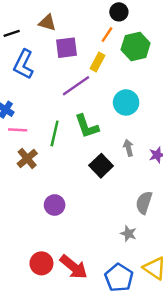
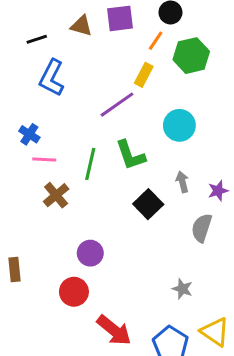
purple square: (66, 48) -> (120, 18), moved
gray semicircle: (144, 203) -> (202, 228), moved
red circle: (41, 263) -> (74, 292), moved

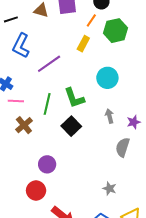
purple line: (117, 105) -> (49, 64), moved
black square: (148, 204) -> (71, 126), moved

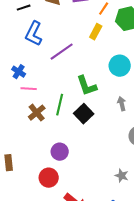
green line: (47, 104) -> (60, 105), moved

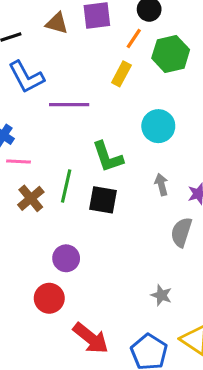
blue L-shape: (34, 34) -> (26, 77), turned -55
purple line: (62, 52) -> (69, 105), turned 35
black square: (84, 114) -> (103, 200), turned -36

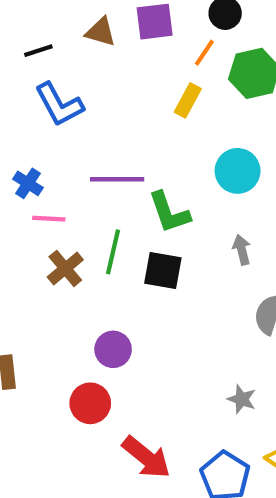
purple line: (69, 105) -> (117, 179), moved

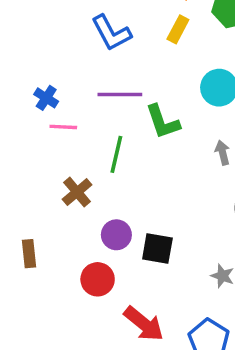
blue L-shape: (59, 105) -> (111, 33), moved
brown cross: (65, 268) -> (77, 192), moved
black square: (163, 270) -> (157, 248), moved

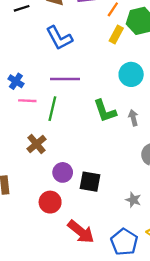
yellow rectangle: (178, 29) -> (116, 35), moved
green L-shape: (163, 122) -> (105, 111), moved
green line: (116, 154) -> (52, 109), moved

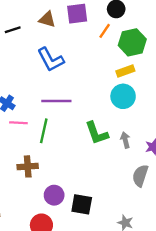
yellow rectangle: (116, 35) -> (125, 71), moved, turned 42
brown cross: (36, 144) -> (28, 166), turned 36

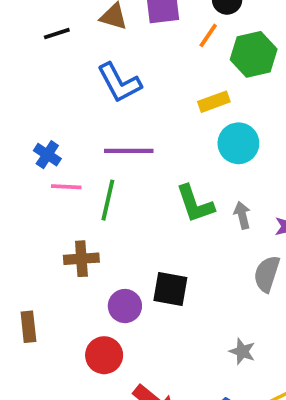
yellow rectangle: (125, 71) -> (214, 102), moved
black square: (82, 204) -> (170, 289), moved

